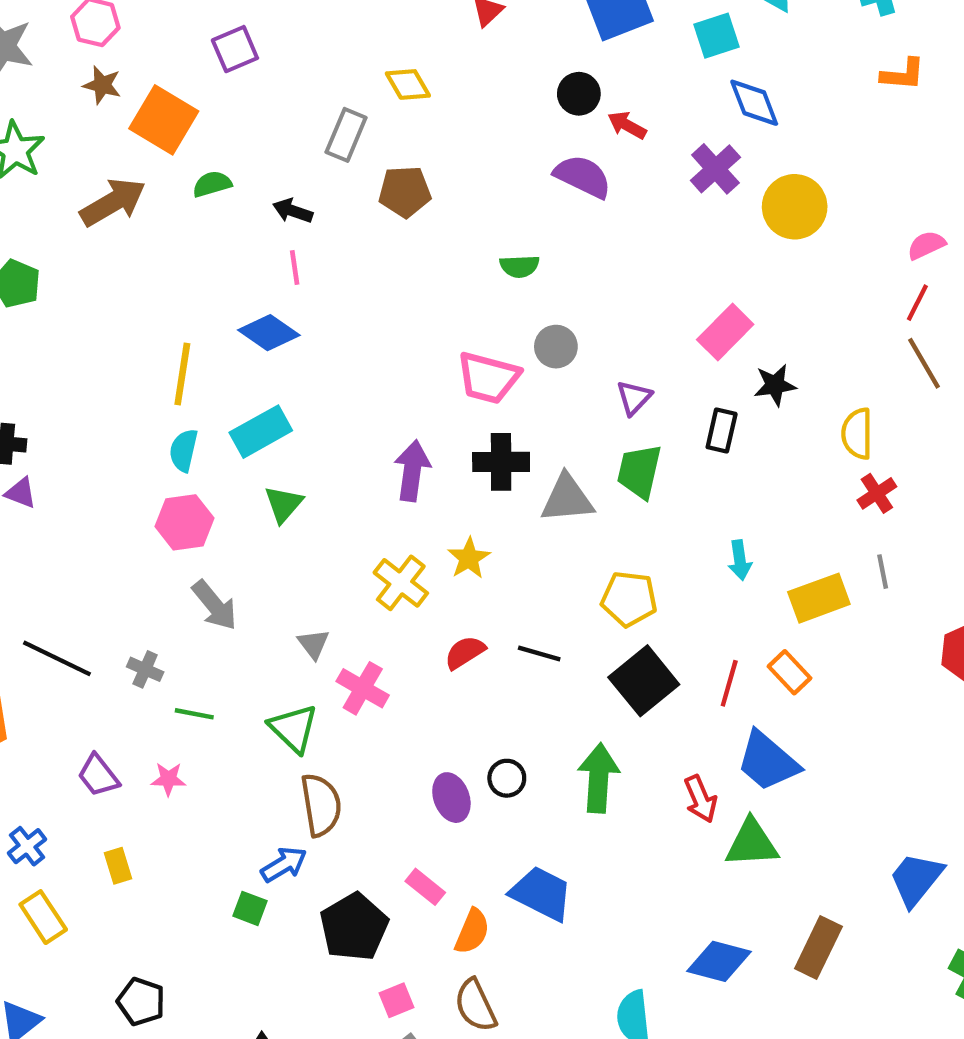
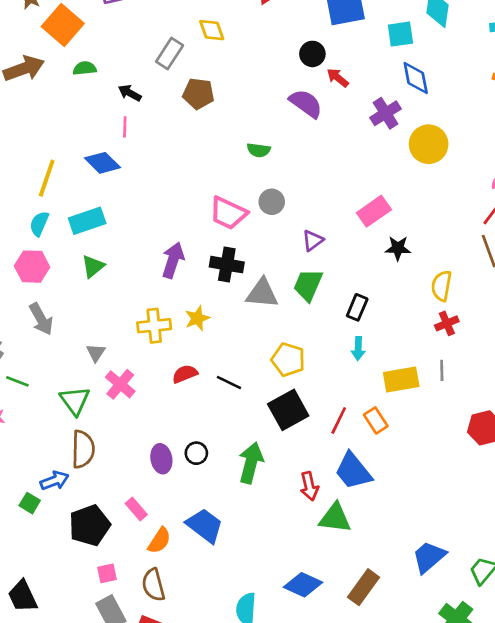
black rectangle: (722, 430) -> (357, 307), moved
yellow cross: (401, 583) -> (154, 326), turned 36

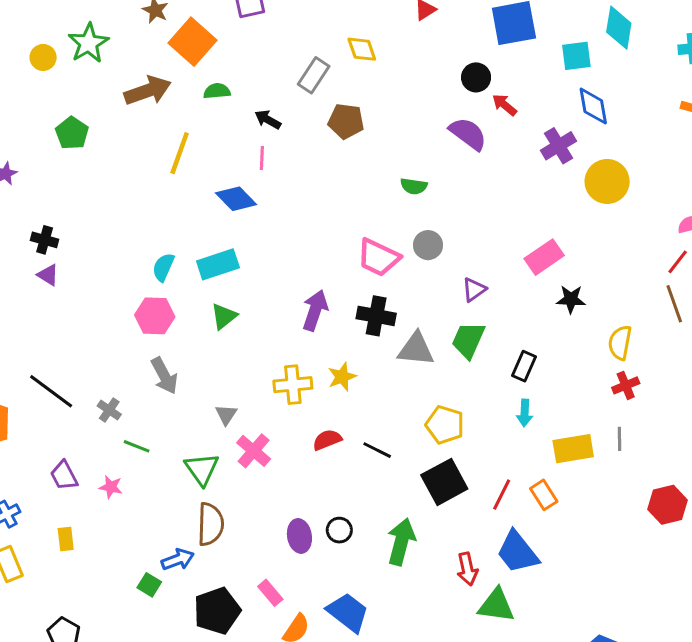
yellow line: (47, 178) -> (180, 153), moved

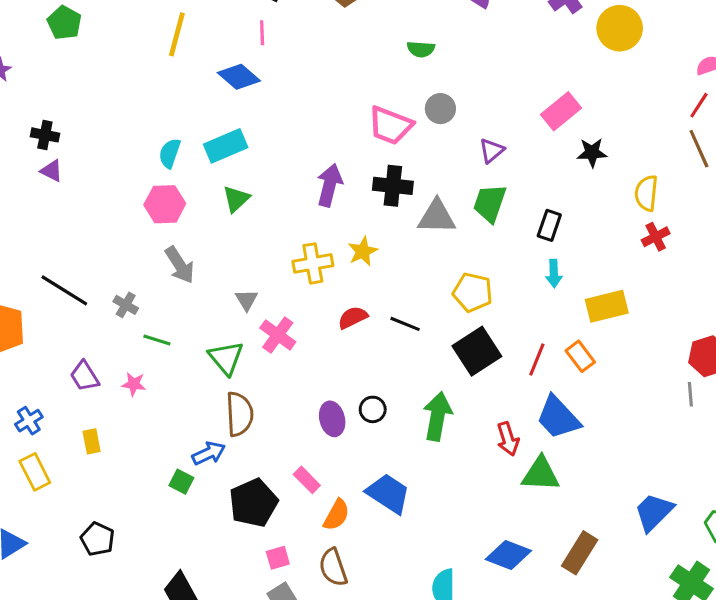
gray line: (619, 439) -> (690, 394), moved

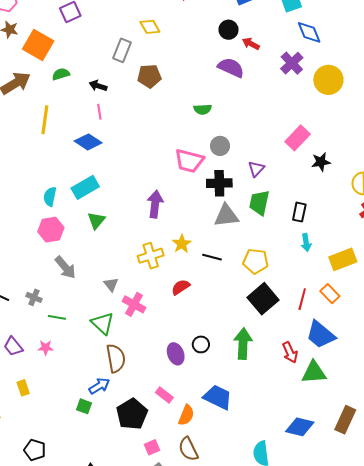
black cross: (393, 186) -> (219, 183), moved
black line: (405, 324) -> (212, 257), moved

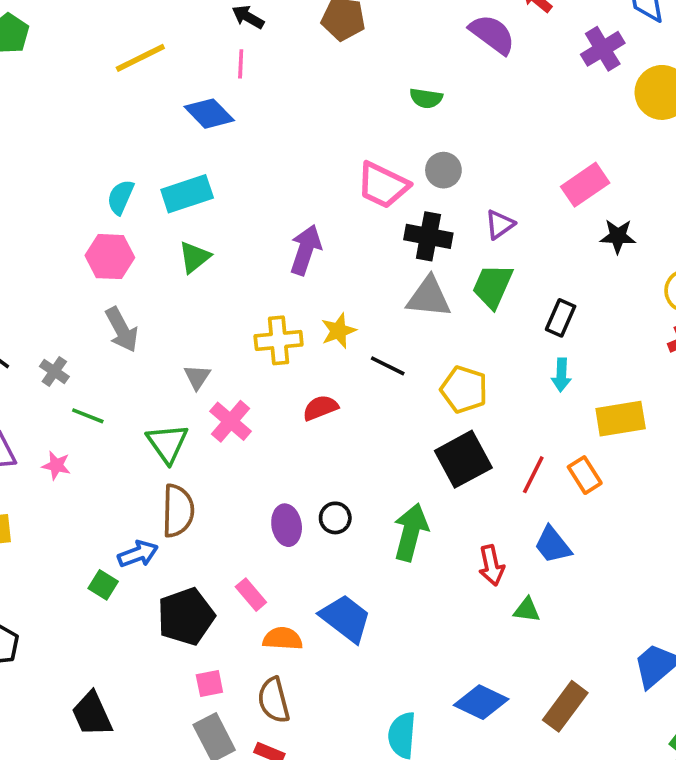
yellow line: (45, 120) -> (140, 58), turned 44
blue trapezoid: (321, 335) -> (553, 545), size x0.7
green triangle: (314, 372) -> (527, 610), size x0.6
orange semicircle: (186, 415) -> (283, 639), turned -120

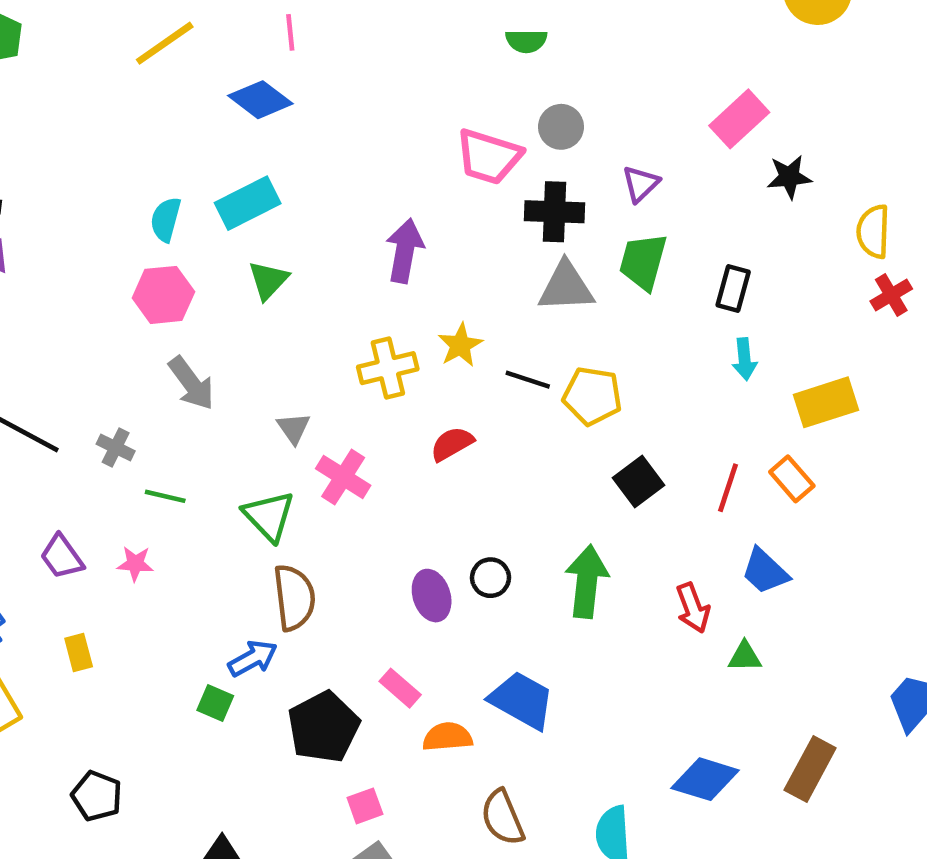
yellow pentagon: (464, 389) -> (592, 396), moved
black square: (463, 459) -> (639, 481), size x0.7
brown semicircle: (274, 700) -> (503, 818), moved

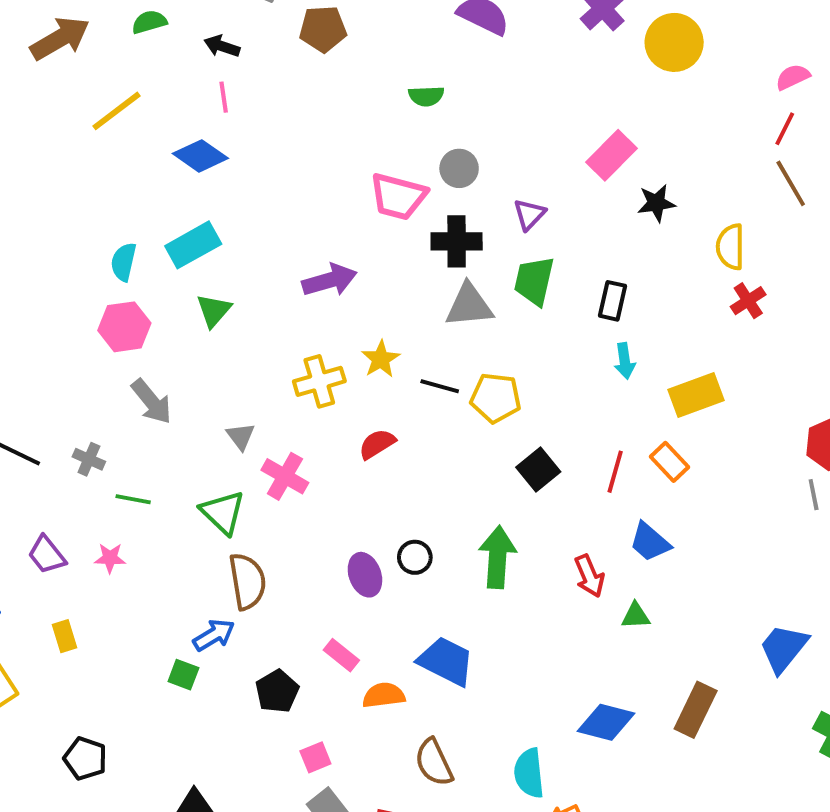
purple arrow: (405, 251) -> (330, 280), turned 66
black pentagon: (324, 727) -> (277, 691), size x0.7

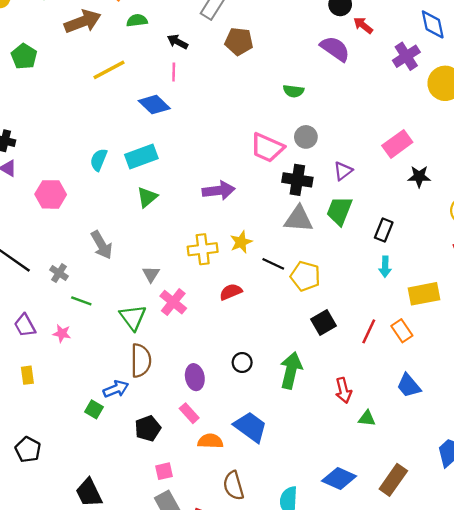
pink hexagon: (124, 327) -> (51, 194), moved
blue trapezoid: (650, 542) -> (409, 386), moved
purple ellipse: (365, 575) -> (195, 377), moved

